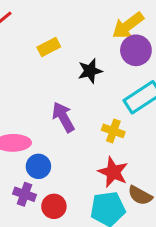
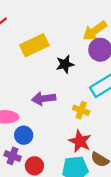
yellow rectangle: (49, 47) -> (34, 45), size x1.6
purple arrow: (63, 117) -> (44, 99), turned -70

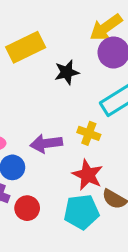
purple arrow: (44, 99) -> (46, 143), moved

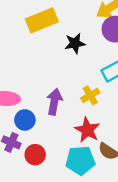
yellow cross: (89, 133) -> (90, 95), turned 36
purple arrow: (46, 143) -> (54, 102), turned 105

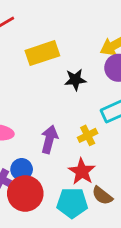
blue circle: (25, 120) -> (22, 169), moved
red circle: (35, 155) -> (25, 193), size x1.6

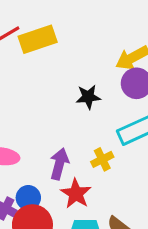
yellow rectangle: (42, 53) -> (38, 39), moved
red star: (82, 171) -> (76, 194), moved

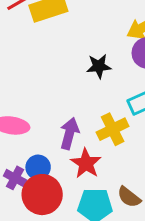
yellow cross: (102, 159) -> (113, 129), size x1.4

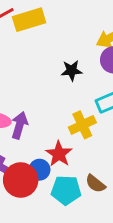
purple arrow: (69, 133) -> (19, 125), moved
blue circle: (38, 167) -> (39, 170), moved

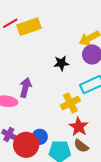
purple arrow: (19, 125) -> (25, 88), moved
red star: (59, 154) -> (79, 127), moved

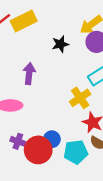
black star: (61, 63) -> (60, 44), moved
purple arrow: (25, 88) -> (29, 74), moved

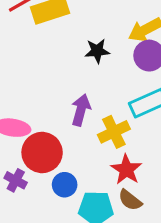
purple arrow: (29, 74) -> (81, 110), moved
red circle: (38, 150) -> (42, 153), moved

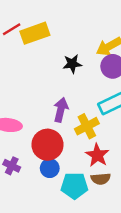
red circle: (42, 153) -> (48, 145), moved
brown semicircle: (130, 200) -> (101, 179), turned -42

